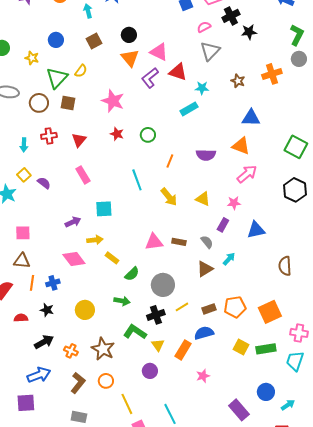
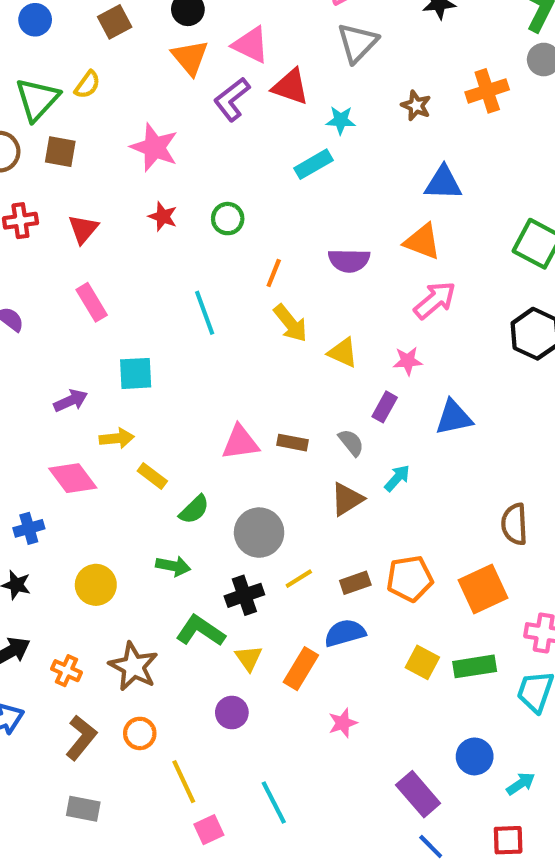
yellow arrow: (169, 197) -> (290, 323), moved
brown semicircle: (285, 266) -> (514, 524), moved

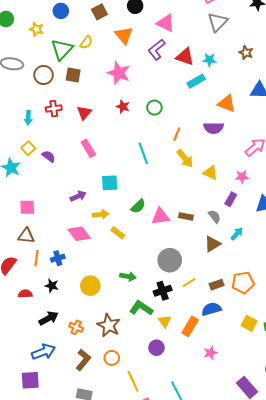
orange triangle: (190, 57) -> (124, 35), moved
red triangle: (290, 87) -> (185, 57), moved
orange triangle: (422, 242) -> (227, 103), moved
green semicircle: (194, 509) -> (138, 206), moved

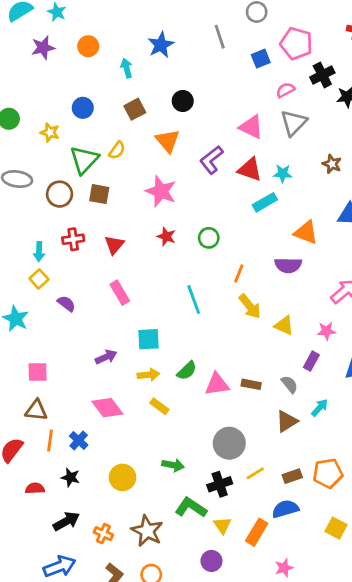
pink triangle: (166, 23) -> (251, 127), moved
yellow square: (28, 148) -> (39, 279), moved
yellow arrow: (101, 214) -> (148, 375), moved
blue cross: (58, 258) -> (79, 440), turned -32

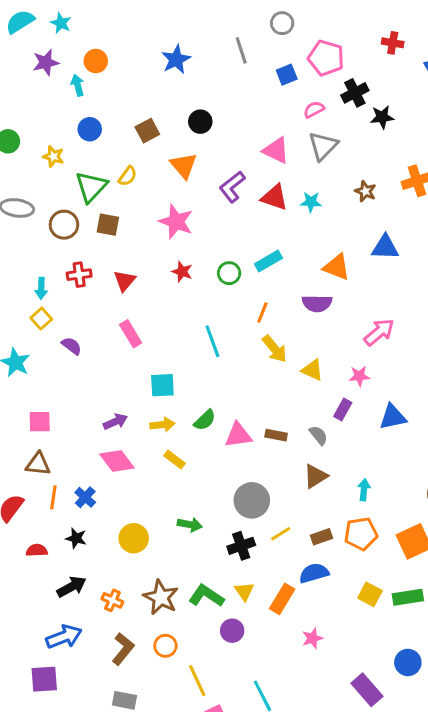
cyan arrow: (127, 68) -> (78, 85), moved
cyan rectangle: (265, 202) -> (268, 261), moved
purple arrow: (106, 357) -> (115, 422), moved
cyan arrow: (320, 408) -> (364, 490), moved, turned -36
green L-shape: (191, 508) -> (206, 596), moved

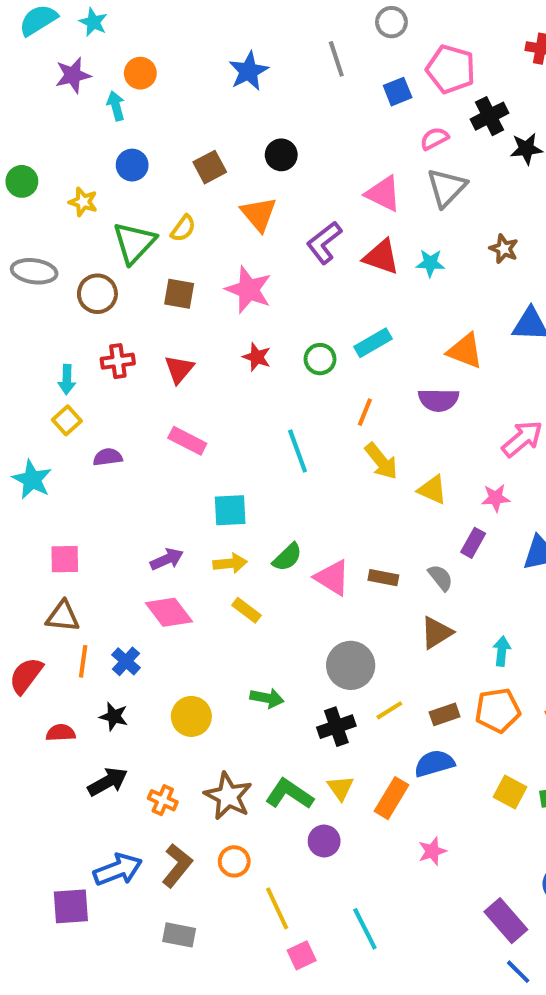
brown square: (108, 225) -> (179, 294), moved
pink rectangle: (131, 334) -> (187, 441), turned -32
purple semicircle: (72, 346) -> (108, 457), turned -45
pink triangle: (238, 435) -> (332, 578), turned 40
blue arrow: (64, 637) -> (118, 870), moved

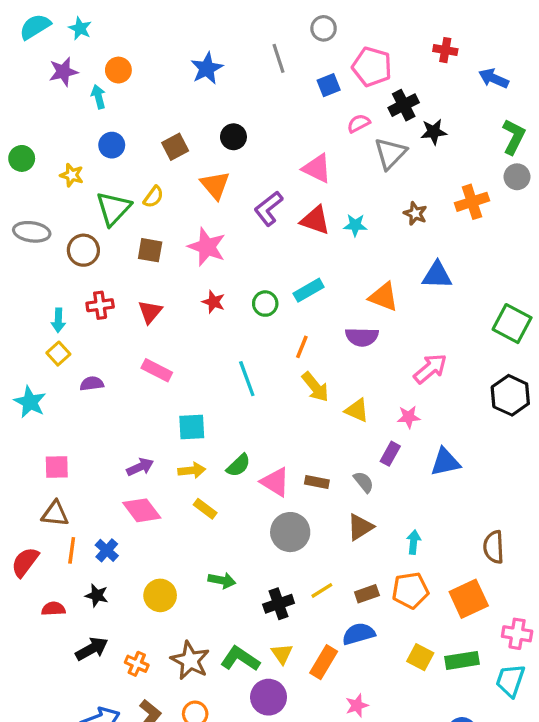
gray triangle: (447, 188) -> (390, 153), moved
gray circle: (351, 665) -> (290, 532), moved
purple circle: (324, 841) -> (269, 697), size x1.4

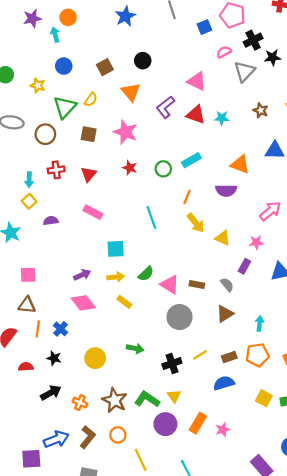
orange rectangle: (324, 662) -> (198, 423), moved

